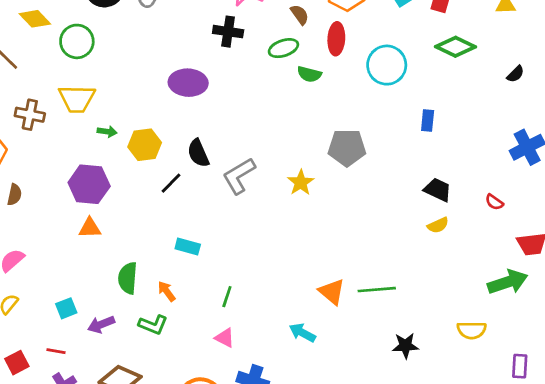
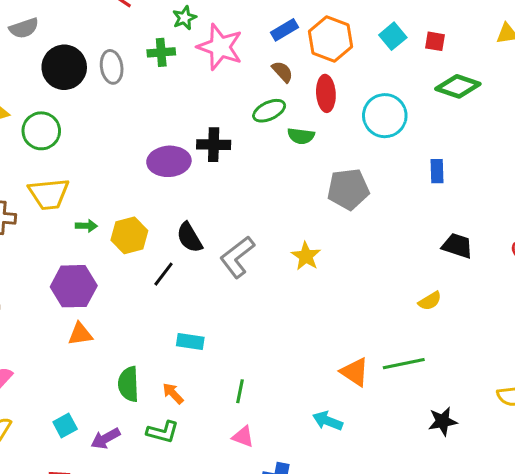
black cross: (228, 32) -> (214, 145), moved
gray pentagon: (347, 148) -> (348, 189), moved
yellow semicircle: (438, 225) -> (430, 301), moved

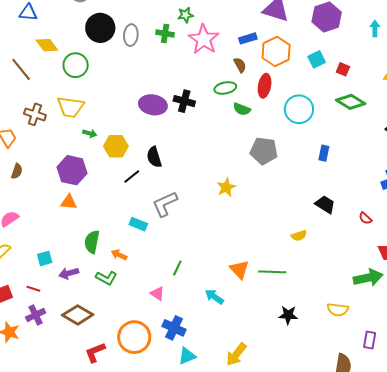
gray L-shape: (237, 257) -> (165, 204), moved
green line: (240, 391) -> (177, 268), moved
orange arrow: (173, 393) -> (119, 255), turned -35

